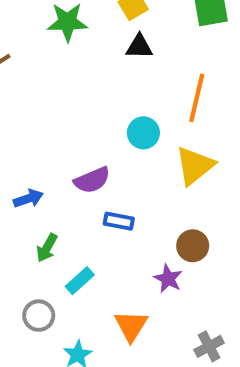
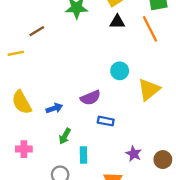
orange line: (197, 98) -> (150, 29), moved, turned -40
brown circle: (193, 246) -> (163, 160), moved
cyan rectangle: (80, 281) -> (83, 155), turned -49

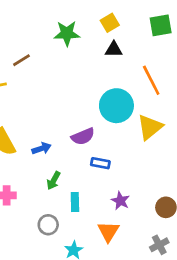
orange line: (150, 29) -> (151, 80), moved
cyan circle: (120, 71) -> (116, 106), size x1.6
purple star: (134, 154) -> (120, 201), moved

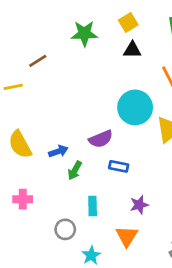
green arrow: (54, 181) -> (75, 170), moved
purple star: (120, 201) -> (139, 205), turned 30

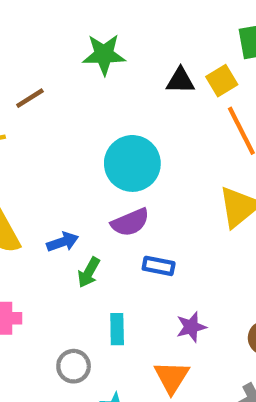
yellow square: (128, 23) -> (222, 81), moved
cyan circle: (135, 107) -> (132, 163), moved

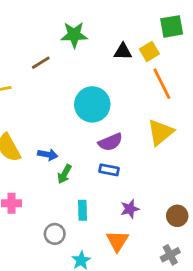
brown line: (30, 98) -> (41, 63), moved
purple semicircle: (130, 222) -> (110, 142), moved
blue arrow: (63, 242) -> (48, 155), turned 30

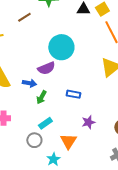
purple semicircle: (110, 142) -> (46, 68), moved
cyan rectangle: (83, 210) -> (45, 123), moved, turned 56
orange triangle: (117, 241) -> (68, 141), moved

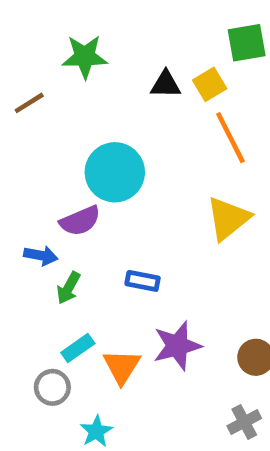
purple star: (88, 122) -> (177, 346), size x1.5
orange triangle: (68, 141) -> (122, 367), moved

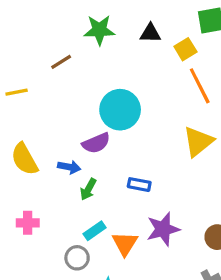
black triangle: (166, 84) -> (150, 33), moved

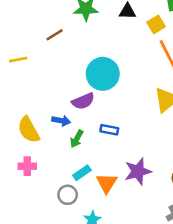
yellow semicircle: (24, 159) -> (29, 130), moved
blue rectangle: (139, 185) -> (109, 130), moved

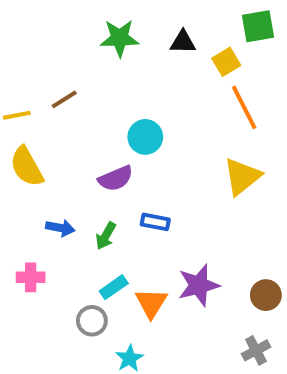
brown line: (55, 35) -> (64, 99), moved
cyan circle: (103, 74) -> (145, 137), size x0.7
blue arrow: (61, 121) -> (60, 228), moved
yellow semicircle: (29, 130) -> (27, 167), moved

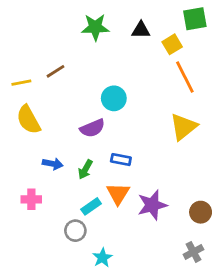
orange triangle: (151, 303) -> (118, 194), moved

